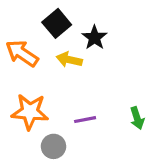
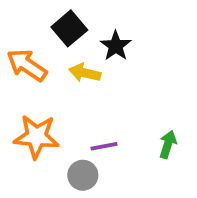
green arrow: (137, 118) -> (168, 144), turned -145
gray circle: (54, 146) -> (83, 175), moved

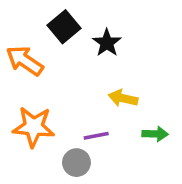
yellow arrow: (85, 73) -> (123, 98), moved
green arrow: (168, 144) -> (155, 134), turned 75

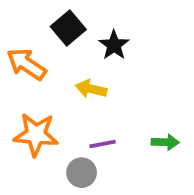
yellow arrow: (123, 98) -> (91, 89), moved

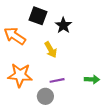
black square: (68, 28) -> (38, 16), turned -30
yellow arrow: (91, 89) -> (51, 50), turned -133

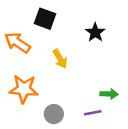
black star: (63, 25) -> (95, 32), moved
purple line: (57, 80) -> (93, 113), moved

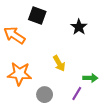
yellow arrow: (60, 59) -> (59, 63), moved
purple line: (93, 113) -> (77, 94), turned -48

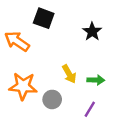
green arrow: (90, 78) -> (96, 80), moved
gray circle: (45, 95) -> (52, 99), moved

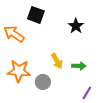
purple line: (90, 109) -> (87, 93), moved

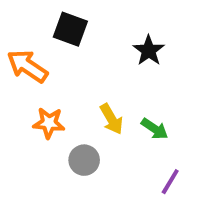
green arrow: (79, 66) -> (155, 129), turned 32
orange star: (19, 71) -> (49, 123), moved, size x0.7

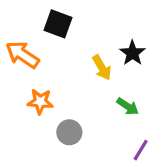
black star: (149, 51) -> (132, 53), moved
yellow arrow: (112, 119) -> (102, 68), moved

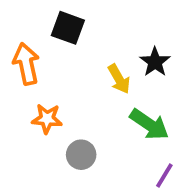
orange arrow: (22, 55) -> (26, 64), turned 44
green arrow: (128, 106) -> (149, 124), size x1.5

